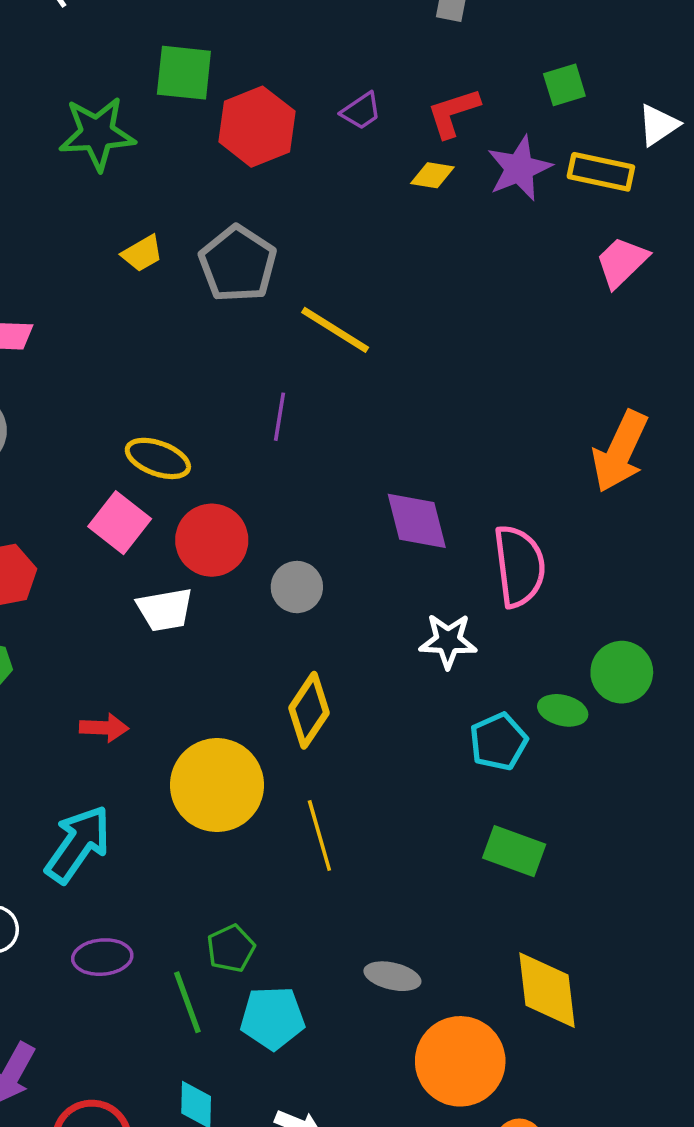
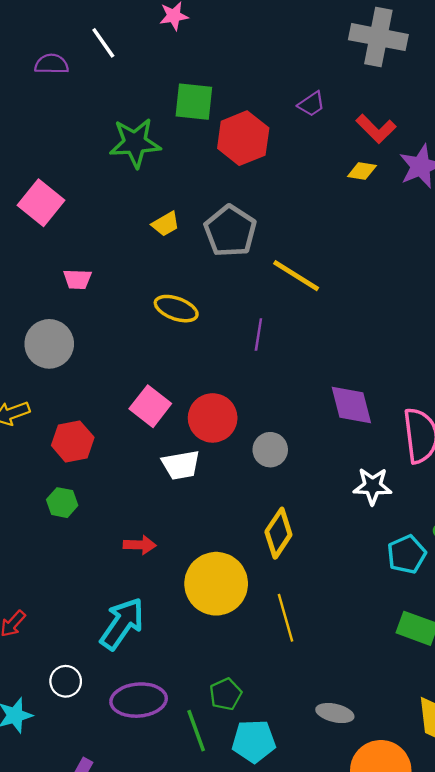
purple trapezoid: (361, 111) -> (311, 104), moved
red L-shape: (453, 113) -> (376, 129), turned -117
yellow ellipse: (158, 458) -> (176, 309), moved
purple ellipse: (102, 957) -> (139, 700), size x1.4

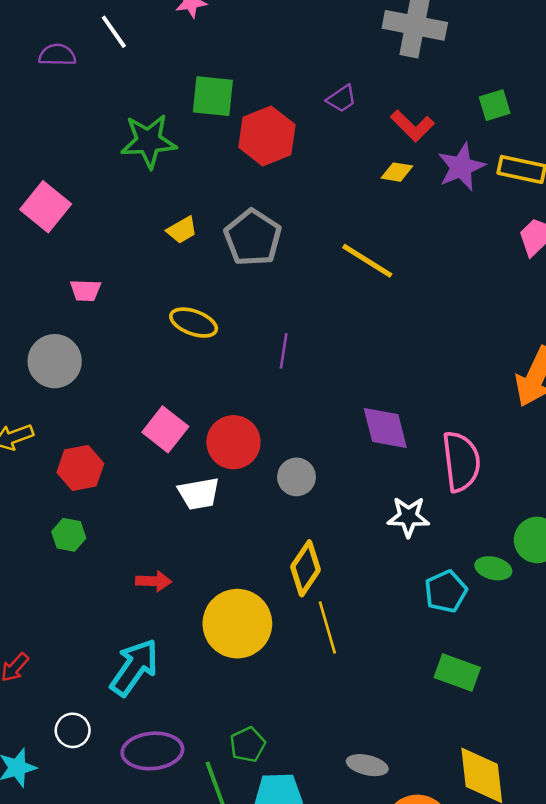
yellow line: (296, 276) -> (367, 261), moved
yellow line: (285, 618) -> (327, 627), moved

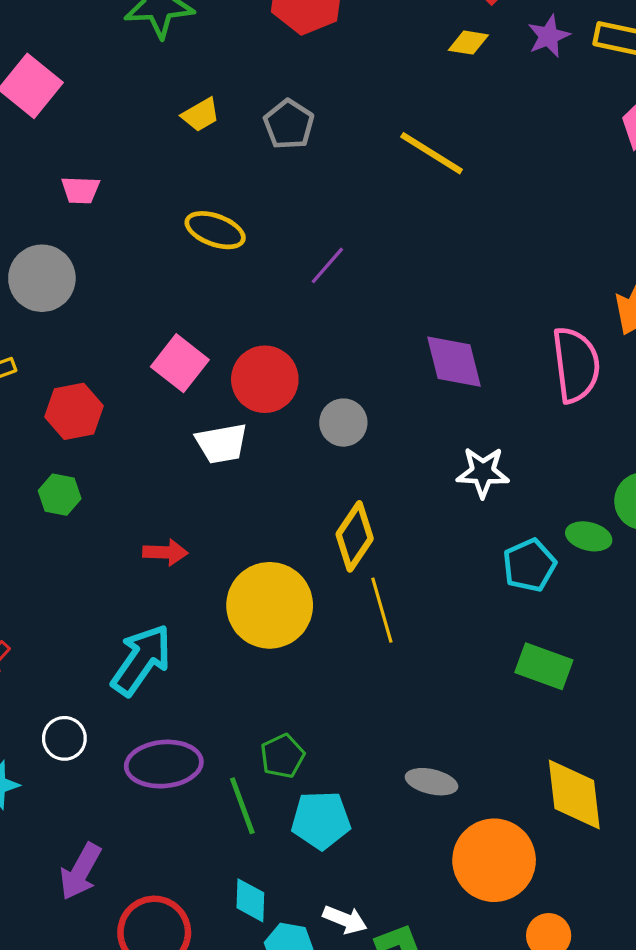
purple star: (461, 167) -> (549, 36), size x0.7
gray pentagon: (253, 238) -> (289, 124), size x0.7
purple line: (284, 351) -> (327, 265), turned 32
pink semicircle: (461, 461) -> (576, 365), moved

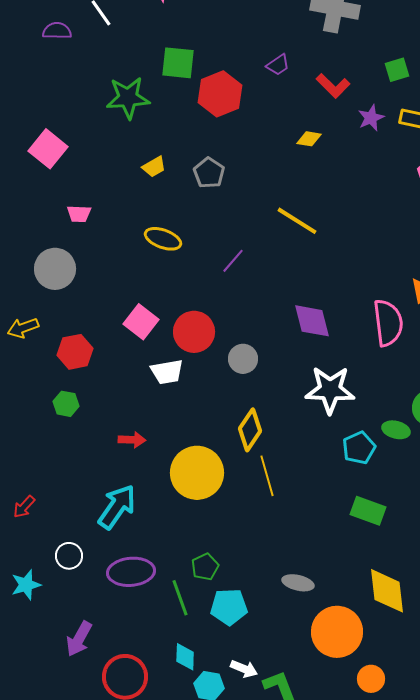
yellow diamond: (468, 43) -> (309, 139), moved
yellow line: (432, 153) -> (297, 221), moved
white star: (483, 472) -> (330, 390), size x1.5

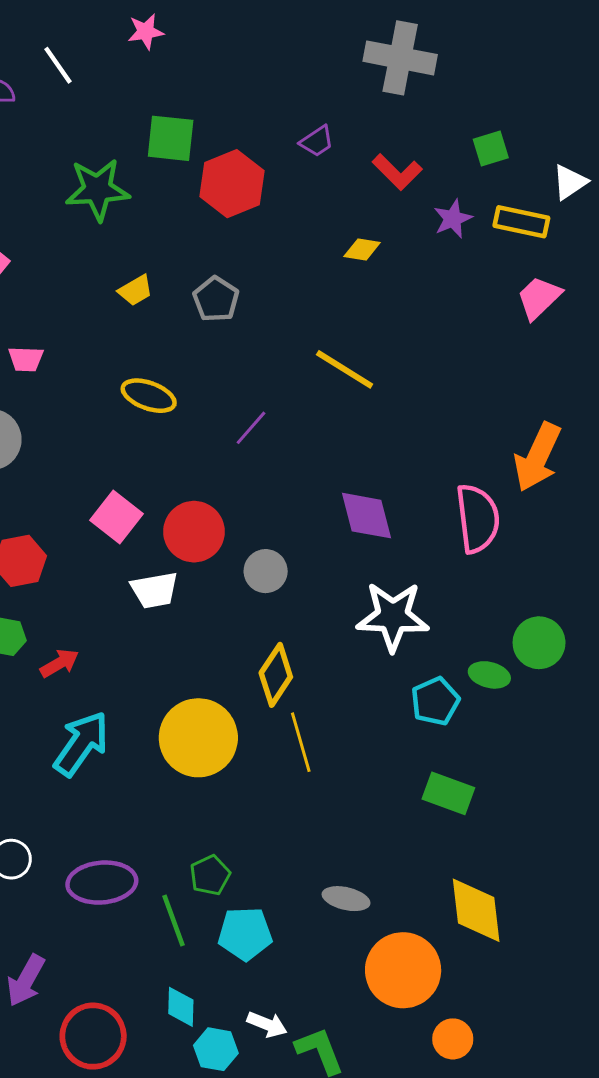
red arrow: (132, 440) -> (59, 663), moved, turned -32
cyan arrow: (117, 507) -> (81, 744), moved

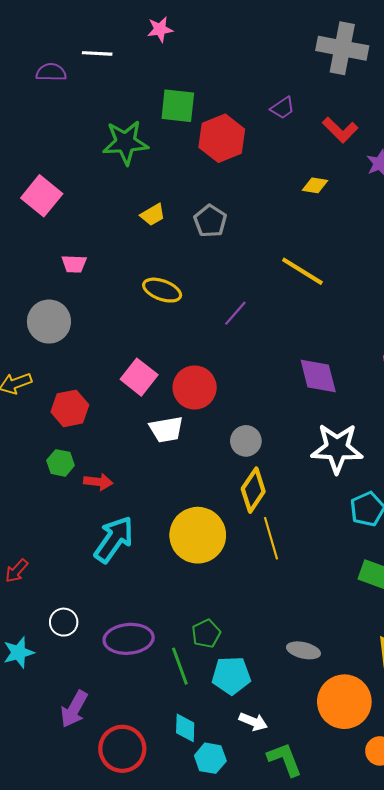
white line: (58, 65) -> (97, 53), turned -52
gray circle: (266, 571) -> (246, 441), moved
red arrow: (59, 663) -> (98, 482), turned 36
white arrow: (267, 1024) -> (253, 722), moved

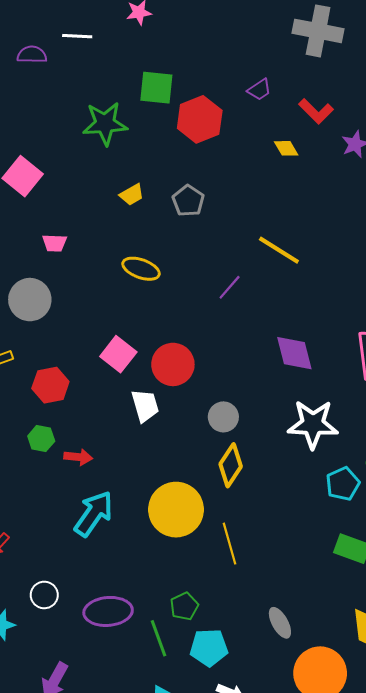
yellow diamond: (315, 185) -> (286, 148), moved, turned 50
purple line: (235, 313) -> (230, 287), moved
white trapezoid: (166, 429) -> (145, 406), turned -96
yellow line: (271, 538) -> (230, 544), moved
gray ellipse: (303, 650) -> (280, 623), turned 48

